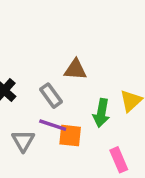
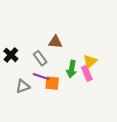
gray triangle: (23, 141) -> (23, 86), turned 40
pink rectangle: (119, 160) -> (87, 73), moved

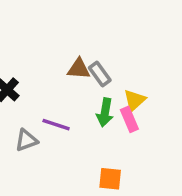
gray rectangle: (40, 58) -> (100, 74), moved
orange square: (52, 83) -> (110, 179), moved

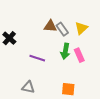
yellow triangle: (135, 100) -> (81, 28), moved
gray triangle: (26, 140) -> (28, 87), moved, turned 32

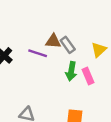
yellow triangle: (81, 28) -> (99, 50), moved
purple line: (37, 58) -> (38, 53), moved

